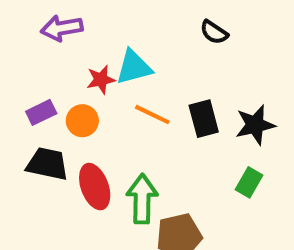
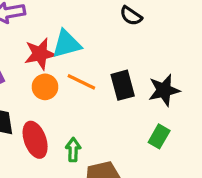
red star: (101, 80) -> (40, 54), size x1.4
orange circle: (82, 121) -> (45, 87), moved
green arrow: (142, 199) -> (73, 150), size x0.6

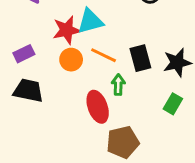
red ellipse: (35, 140) -> (98, 107), moved
green arrow: (73, 150) -> (118, 85), moved

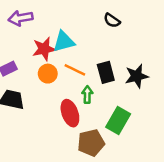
green rectangle: (173, 104) -> (118, 121), moved, size x1.5

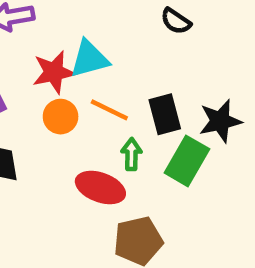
red ellipse: (70, 113) -> (100, 188), turned -50
green rectangle: (118, 121) -> (187, 161), moved

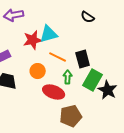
orange circle: (61, 117) -> (38, 71), moved
black star: (220, 121) -> (108, 90), moved, turned -30

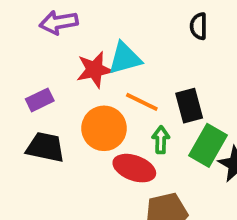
black semicircle: (88, 17) -> (199, 26), turned 56
orange circle: (38, 71) -> (104, 128), size x1.5

